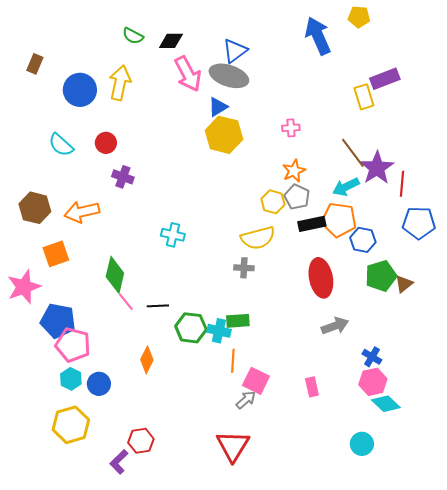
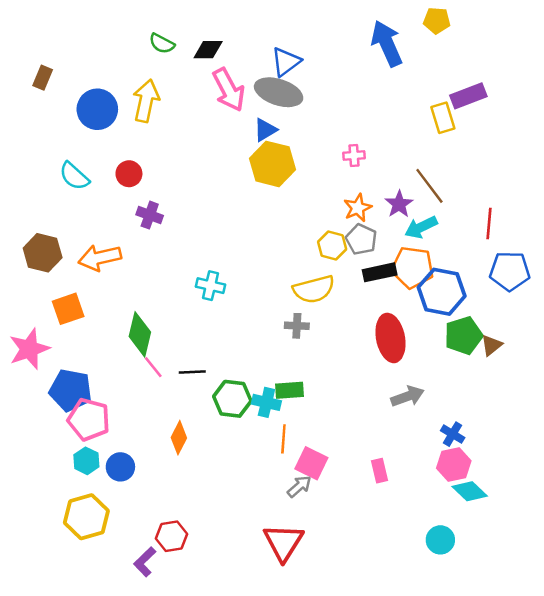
purple star: (377, 168) -> (399, 204), moved, size x0.7
blue hexagon: (363, 240) -> (442, 292), size x1.5

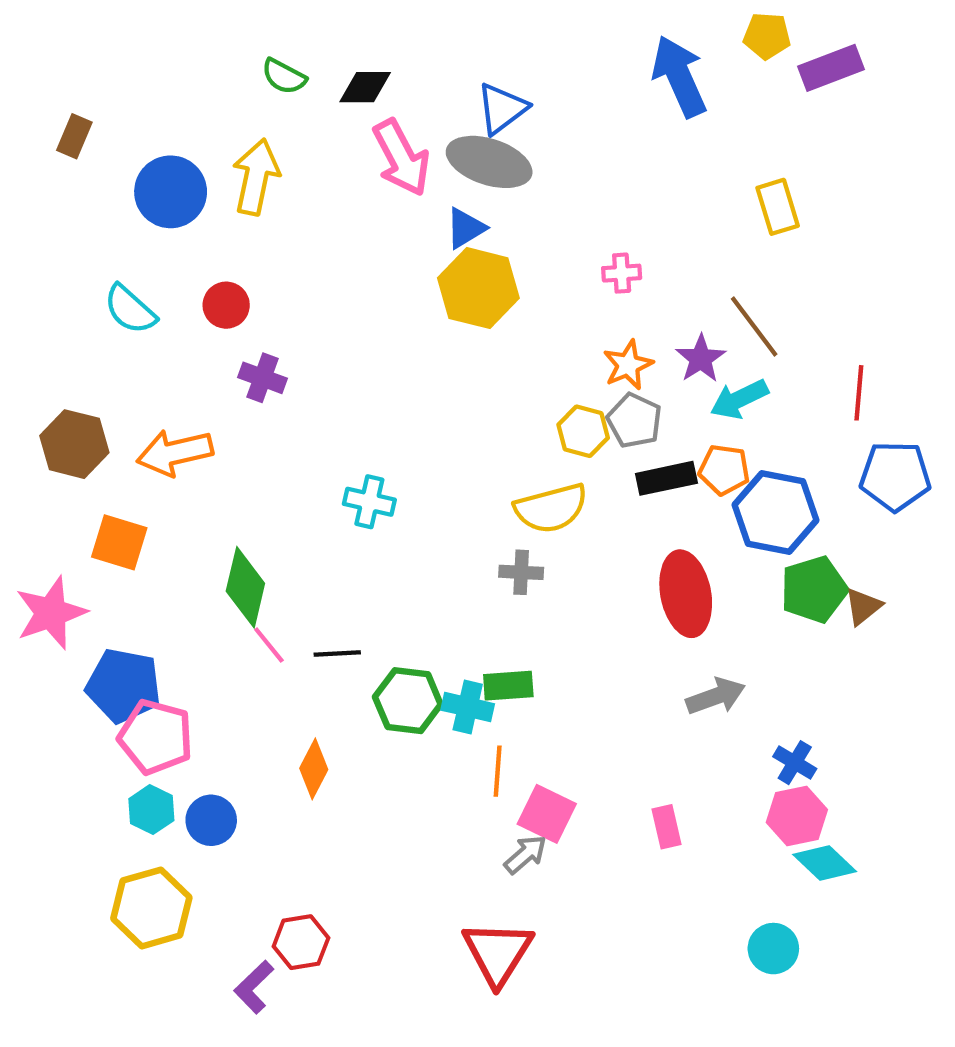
purple rectangle: (468, 96) -> (831, 68), moved
orange pentagon: (412, 267) -> (724, 470), size x0.7
orange square: (68, 309) -> (119, 542), turned 36

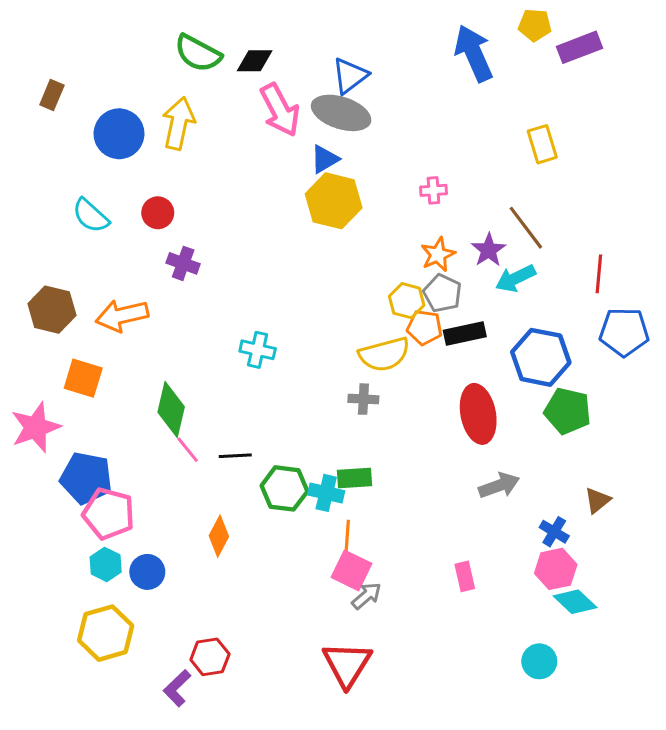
green semicircle: (284, 76) -> (198, 53), size x1.5
orange pentagon: (724, 470) -> (425, 328), moved
green pentagon: (814, 589) -> (568, 411), turned 30
brown triangle: (863, 607) -> (597, 500), moved
pink square: (547, 814) -> (351, 570), moved

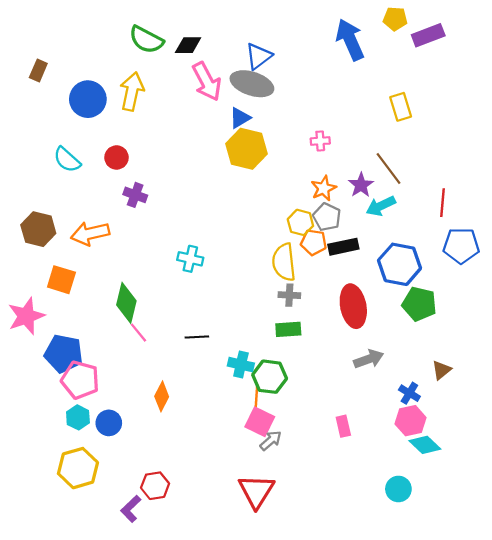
yellow semicircle: (384, 354) -> (284, 262), turned 99
gray cross: (363, 399) -> (289, 295), moved
black line: (235, 456) -> (197, 337), moved
green rectangle: (354, 478) -> (288, 329), moved
green hexagon: (284, 488) -> (270, 377), moved

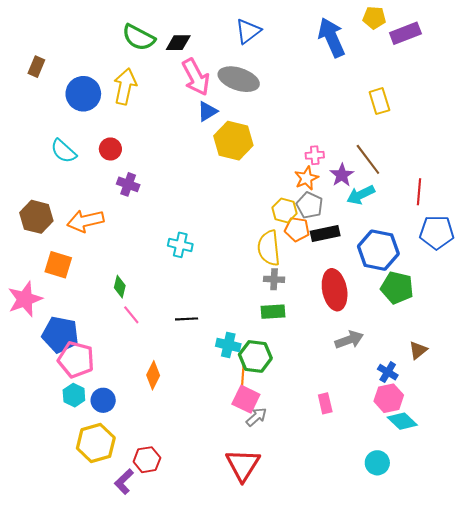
blue triangle: (259, 56) -> (248, 31), moved
blue triangle: (240, 118) -> (207, 111), moved
pink cross: (320, 141) -> (315, 155), moved
green diamond: (126, 303) -> (120, 287), size x0.6
yellow hexagon: (78, 468) -> (96, 443), moved

